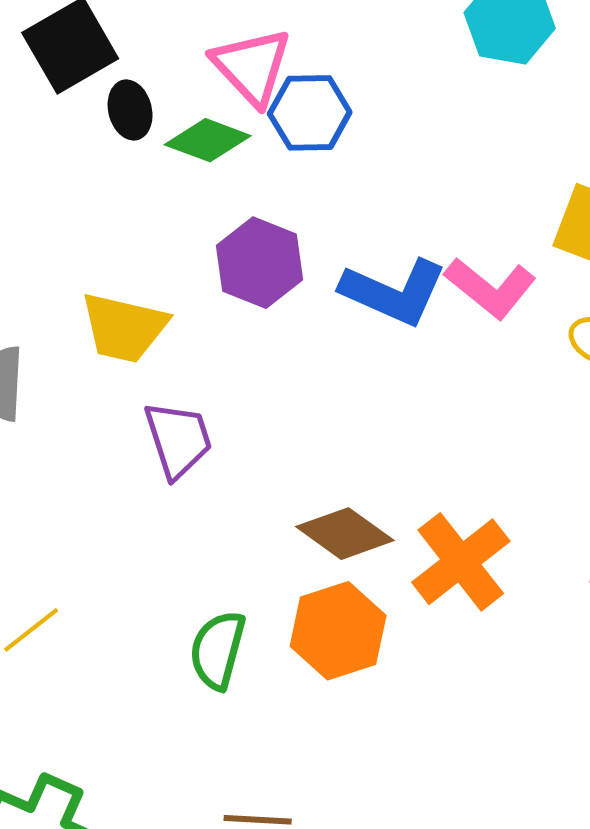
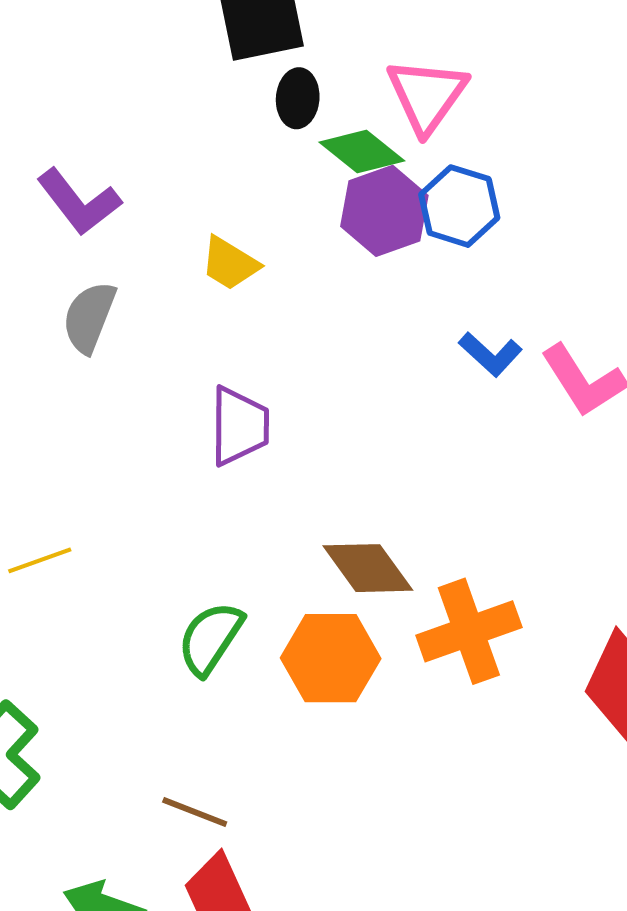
blue hexagon: (310, 113) -> (459, 206), moved
purple hexagon: (259, 263) -> (384, 211), moved
blue L-shape: (394, 292) -> (490, 354), size x0.6
yellow trapezoid: (124, 328) -> (230, 263), moved, size x0.7

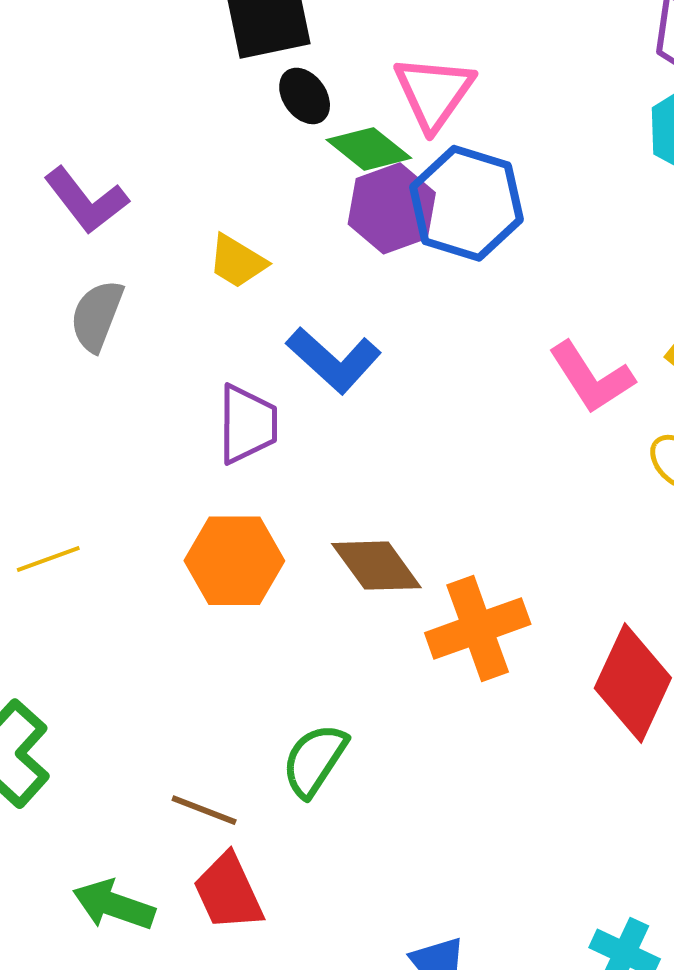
black ellipse: (298, 98) -> (305, 96), turned -40
blue hexagon: (459, 206) -> (467, 203), size x1.4
blue L-shape: (490, 354) -> (334, 360), moved, size x1.5
green semicircle: (210, 638) -> (315, 760), moved
orange hexagon: (331, 658) -> (234, 561), moved

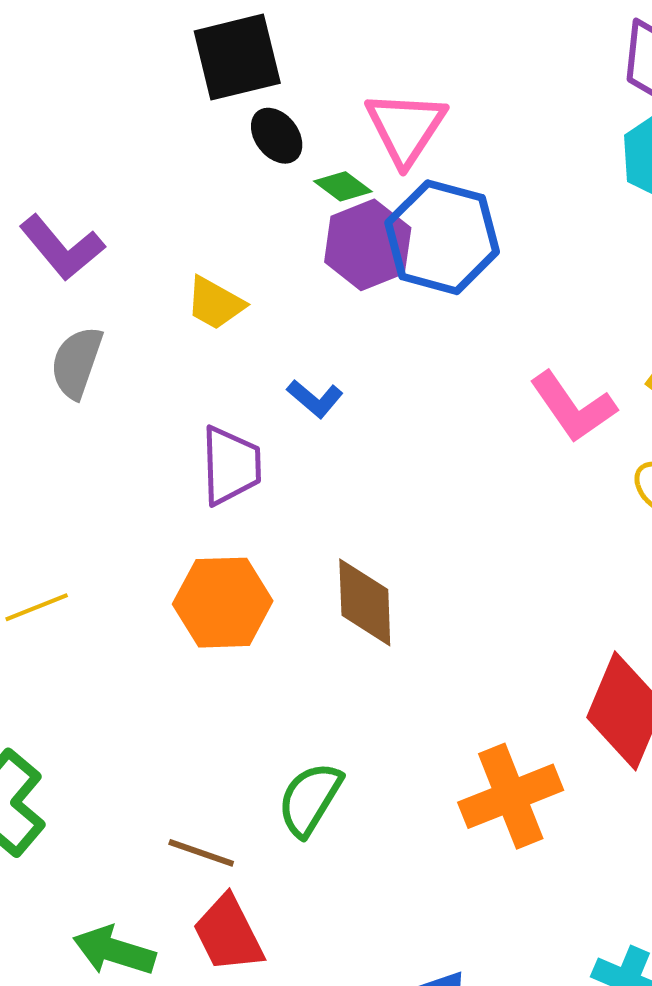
green diamond: (369, 149) -> (343, 186), size x0.7
blue L-shape: (334, 360) -> (315, 399), size x0.6
brown diamond: (376, 566) -> (365, 602), turned 36
orange cross: (478, 629) -> (511, 796), moved

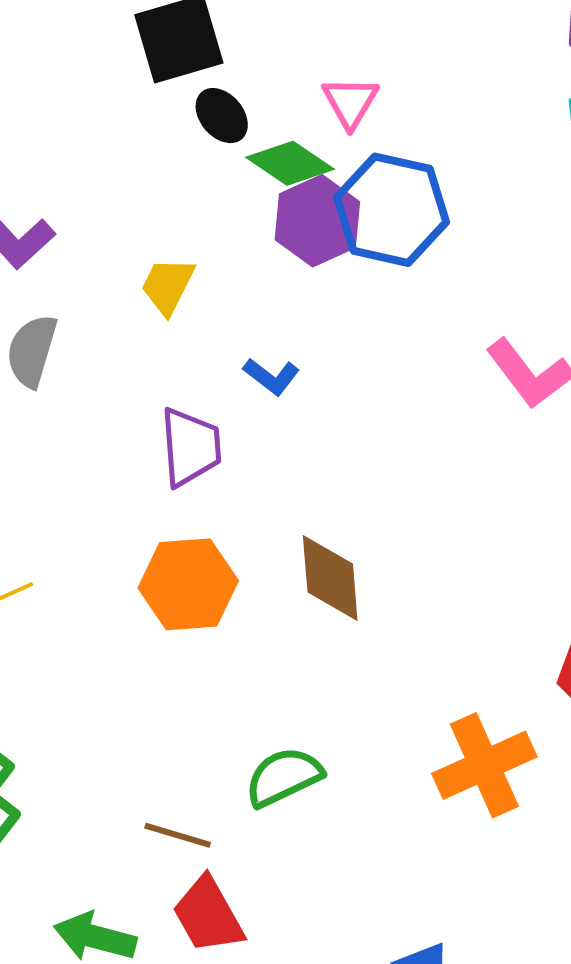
pink triangle: (406, 128) -> (350, 102), size x0.7
green diamond: (343, 186) -> (290, 163), size x1.5
yellow trapezoid: (215, 303) -> (168, 286), turned 90
green semicircle: (310, 799) -> (284, 777), turned 36

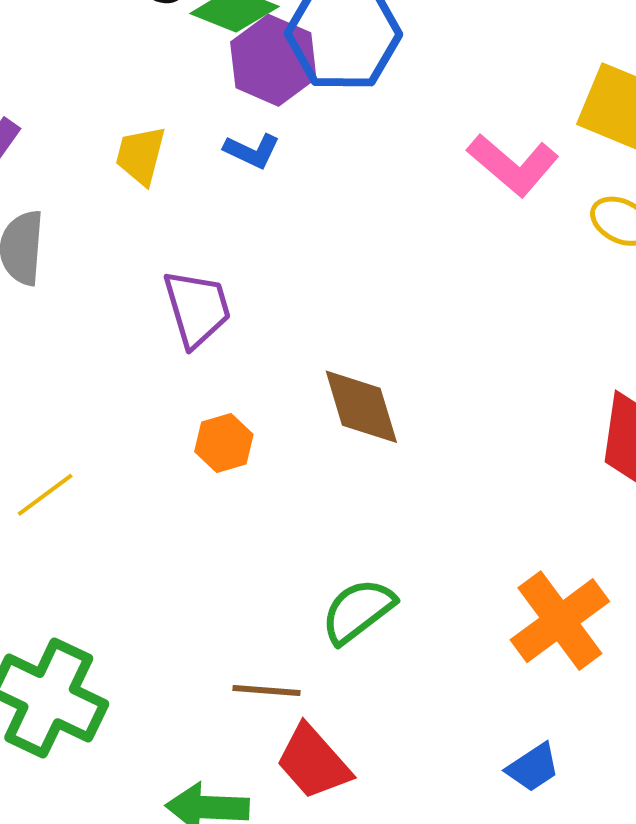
blue L-shape: (271, 376) -> (252, 151), moved
orange hexagon: (188, 584) -> (224, 443), size x0.6
orange cross: (484, 765) -> (560, 621), moved

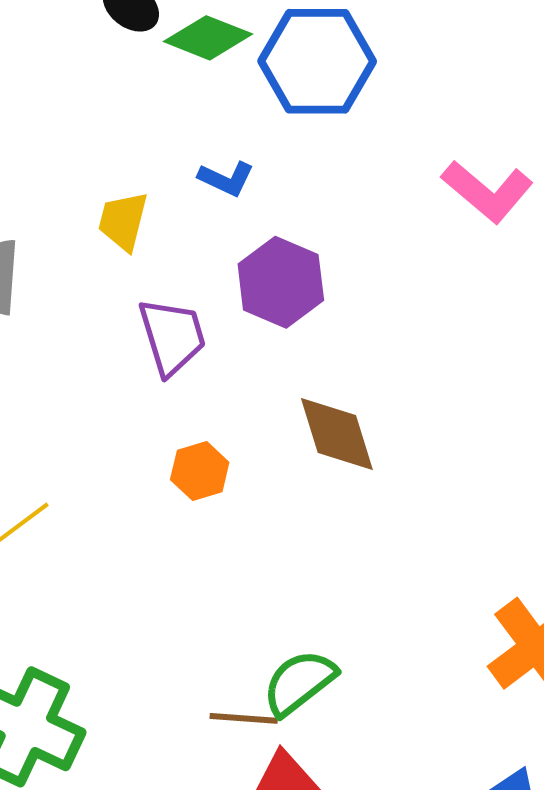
purple hexagon: (273, 60) -> (281, 282), moved
yellow trapezoid: (141, 155) -> (123, 221), moved
green semicircle: (358, 611) -> (299, 682), moved

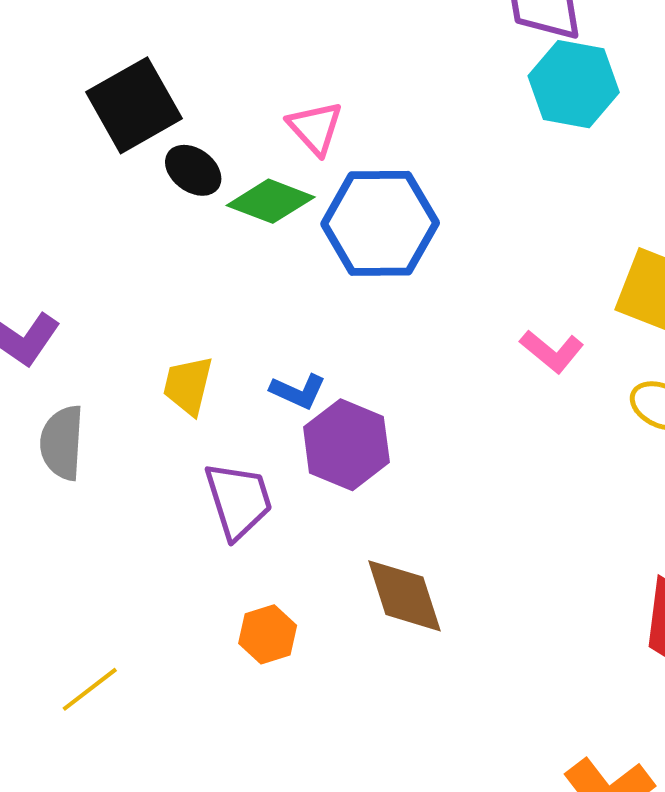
blue L-shape: (226, 179) -> (298, 391), moved
pink L-shape: (487, 191) -> (552, 351), size x0.7

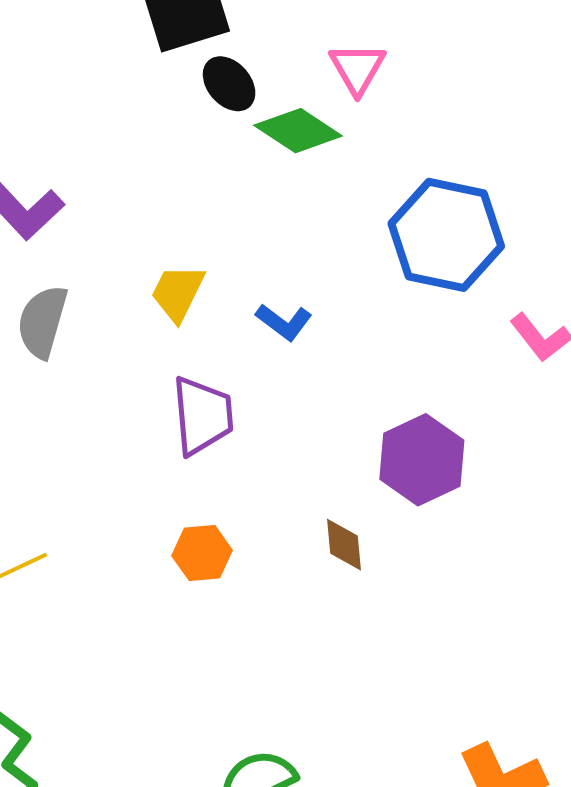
blue hexagon: (380, 223) -> (446, 235), moved
purple hexagon: (346, 445) -> (422, 460), moved
brown diamond: (404, 596) -> (344, 545), size x0.6

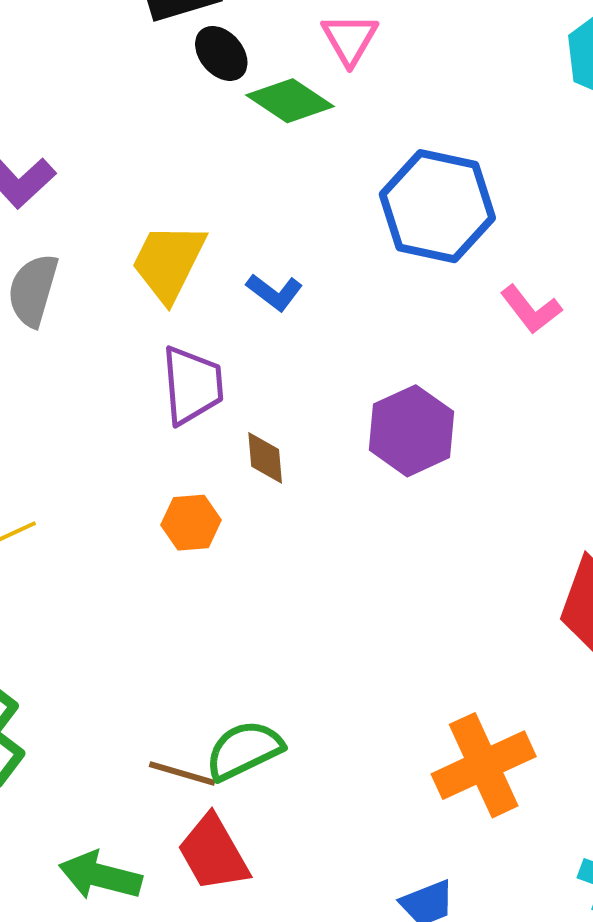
yellow trapezoid: (178, 293) -> (168, 262), size x1.4
brown diamond: (344, 545) -> (265, 458), moved

